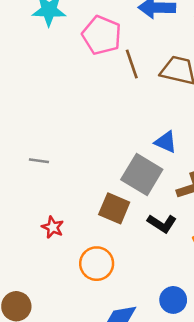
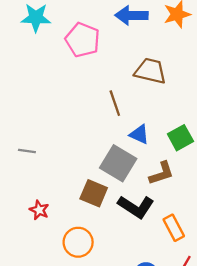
brown line: (132, 64) -> (115, 103), moved
black L-shape: (162, 223) -> (136, 207), size x1.4

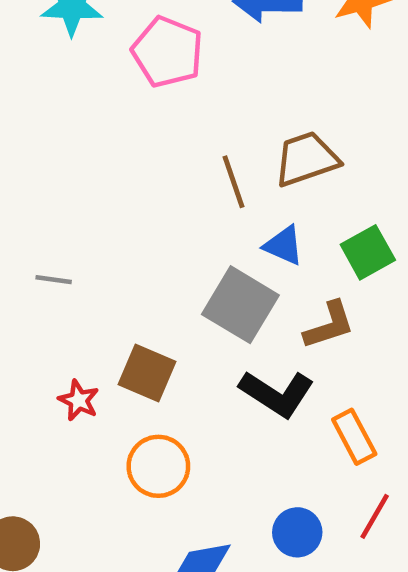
brown trapezoid: (150, 71) -> (306, 159), moved, turned -32
brown square: (94, 193) -> (147, 373), moved

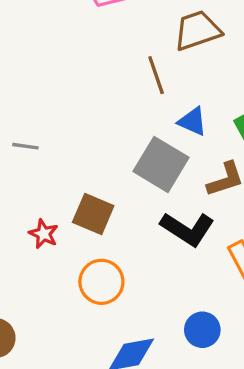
brown trapezoid: (306, 159) -> (197, 30), moved

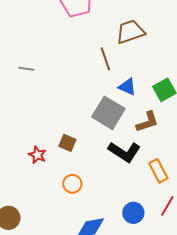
gray line: (25, 146) -> (26, 69), moved
brown square: (93, 214) -> (67, 143), size x0.7
orange circle: (101, 282) -> (72, 184), size x0.7

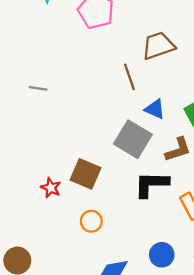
brown square: (67, 143) -> (86, 174), size x1.5
black L-shape: (124, 152) -> (151, 184), turned 148

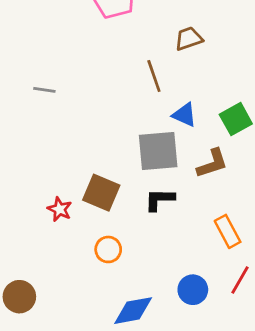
brown trapezoid: (158, 46) -> (189, 39), size x0.7
gray square: (133, 139) -> (158, 151), turned -36
black L-shape: (151, 184) -> (160, 200), moved, size x0.7

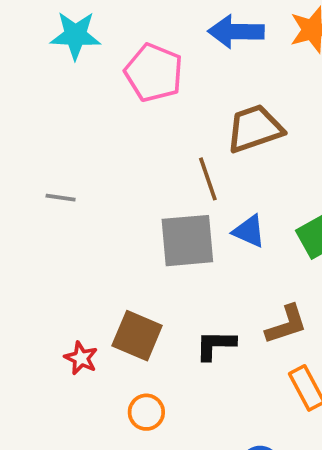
brown trapezoid: (189, 39) -> (255, 129), size x1.5
gray square: (158, 151) -> (187, 241), moved
brown L-shape: (212, 163) -> (286, 324), moved

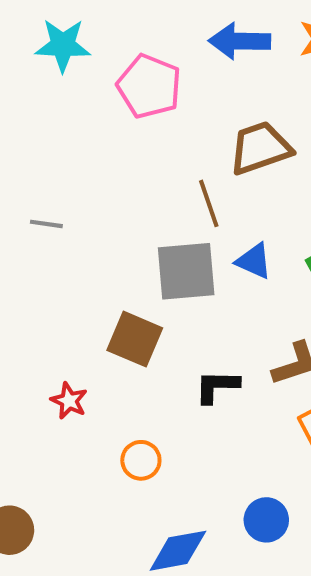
brown square: (137, 336) -> (135, 339), moved

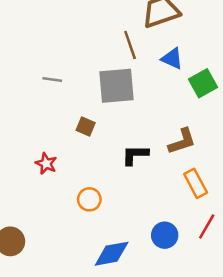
gray line: (46, 224) -> (52, 80), moved
blue triangle: (254, 261) -> (172, 59), moved
brown square: (135, 339) -> (86, 126), size x0.6

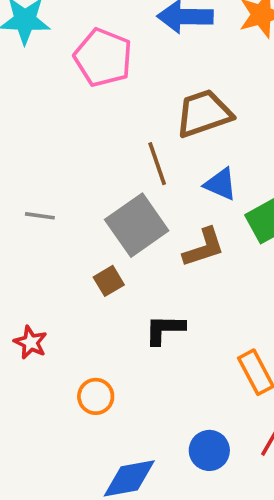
gray square: (117, 86) -> (137, 225), turned -30
brown square: (86, 126) -> (109, 281), moved, turned 36
brown L-shape: (182, 141) -> (204, 247), moved

